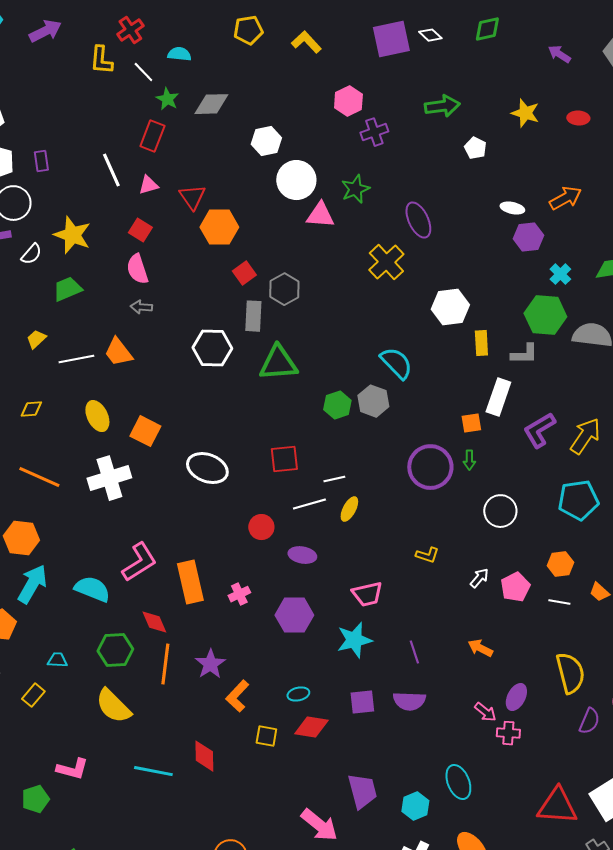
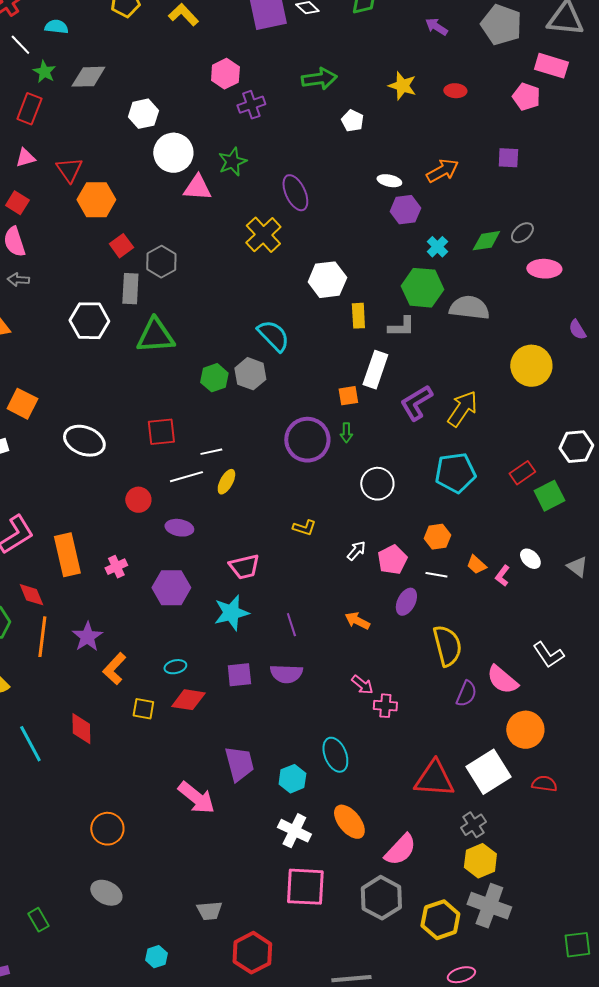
purple ellipse: (516, 697) -> (406, 602), moved
cyan line: (153, 771) -> (30, 744), turned 51

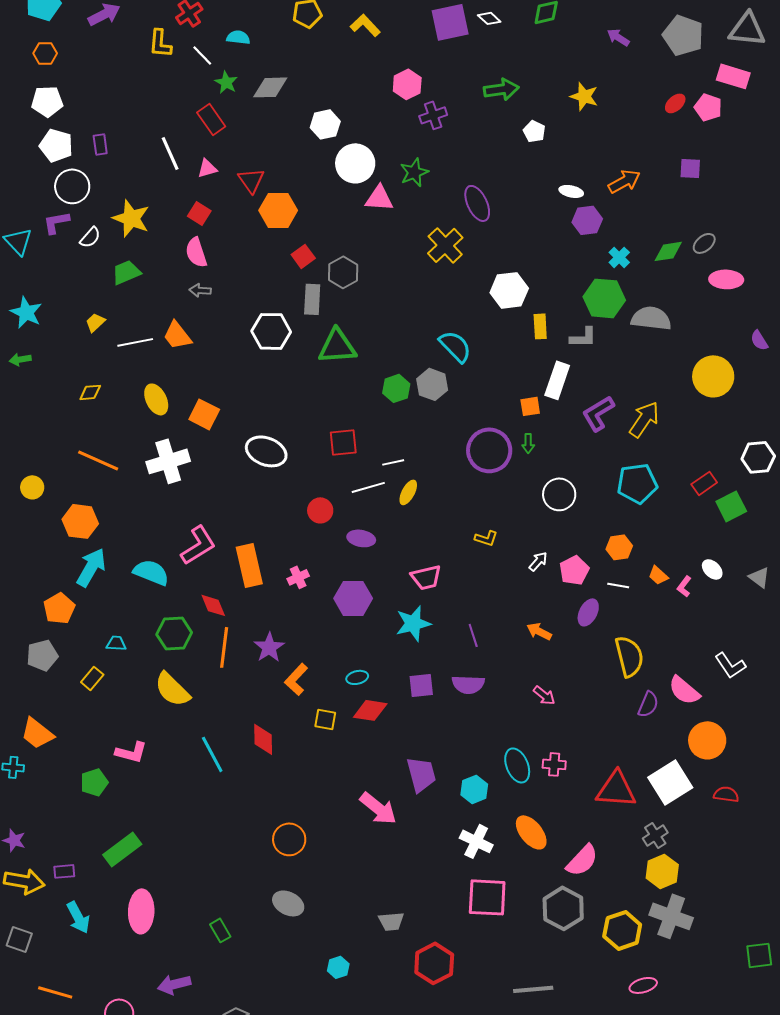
red ellipse: (455, 91) -> (675, 103), moved, turned -45
red rectangle: (29, 109) -> (211, 119), turned -56
pink cross: (385, 706) -> (554, 764), moved

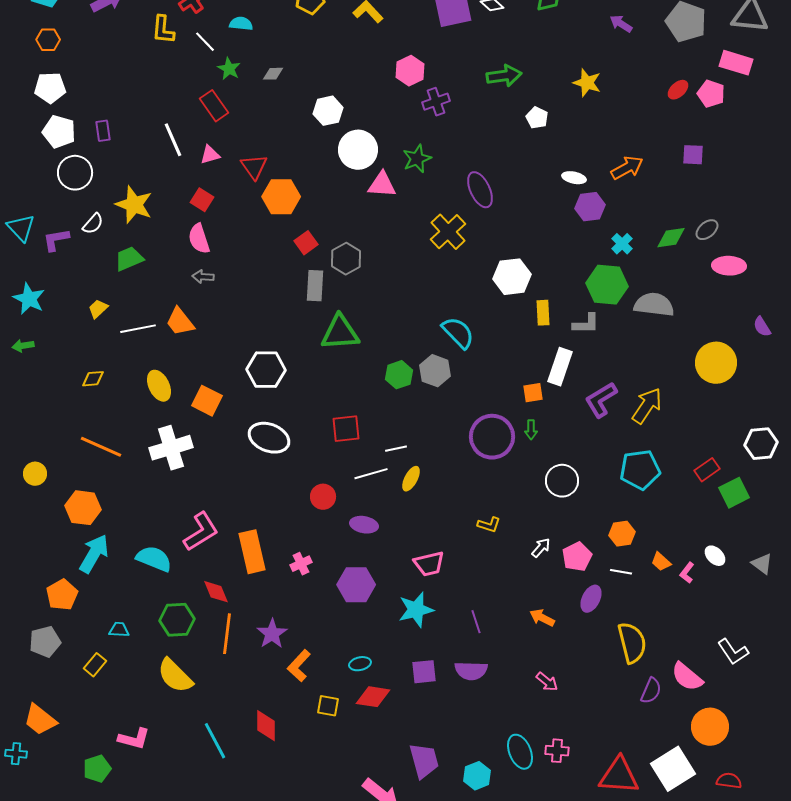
gray diamond: (270, 87) -> (273, 74), size x0.6
purple L-shape: (56, 222) -> (56, 240), moved
white hexagon: (271, 331) -> (266, 370), moved

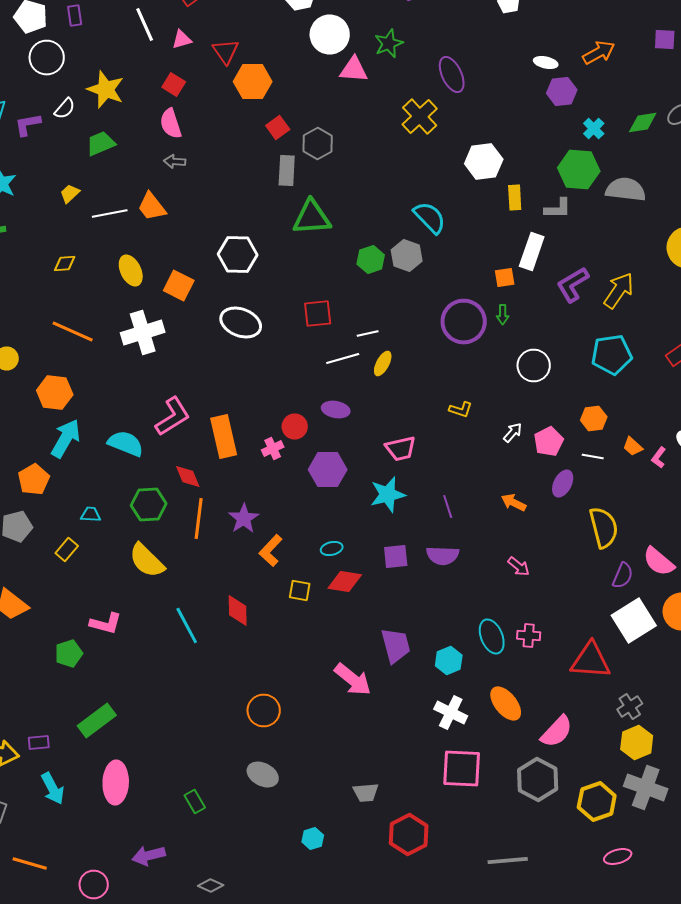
red circle: (323, 497) -> (295, 426), moved
white square: (673, 769) -> (634, 620), moved

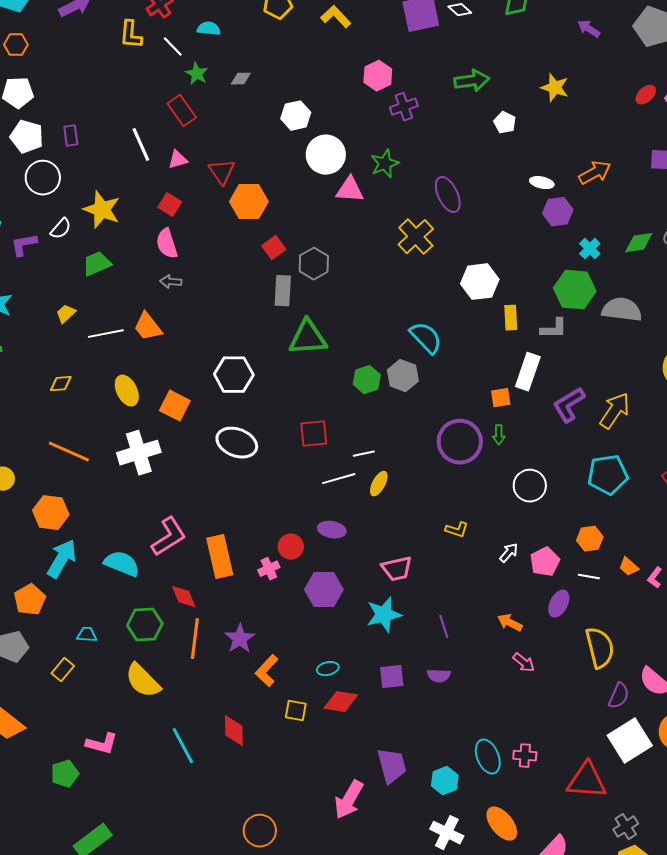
purple semicircle: (443, 556) -> (439, 676), size x0.7
pink arrow: (519, 566) -> (524, 663), moved
pink arrow: (353, 680) -> (349, 800), turned 81

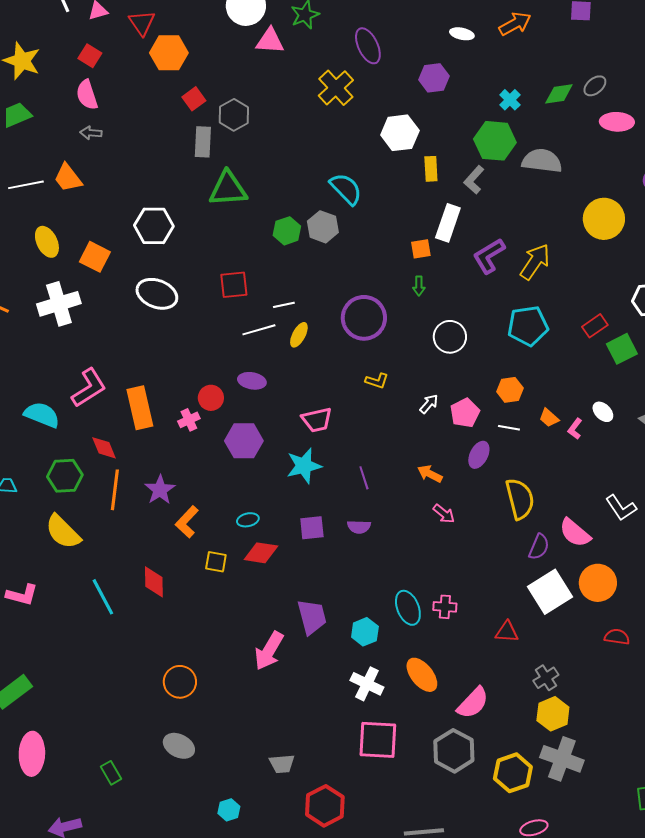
purple hexagon: (558, 212) -> (434, 78), moved
gray L-shape: (554, 329) -> (474, 180), turned 132
purple circle: (460, 442) -> (364, 318), moved
red triangle: (587, 781) -> (507, 632), size x0.6

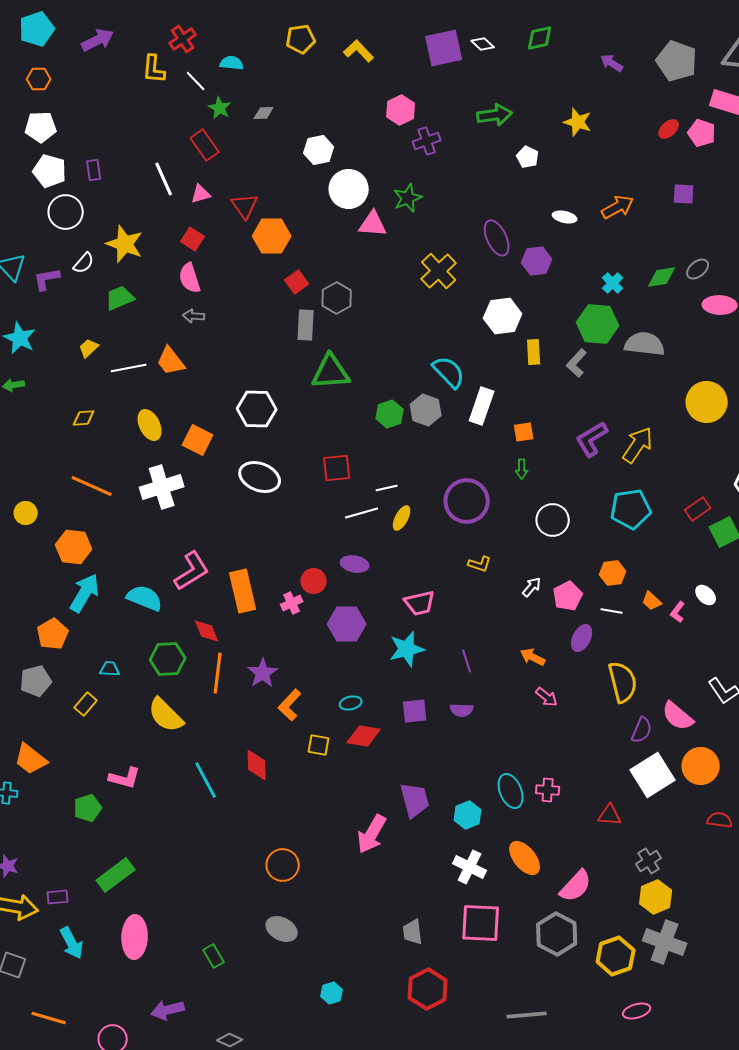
purple ellipse: (368, 46) -> (497, 238), moved
white rectangle: (448, 223) -> (482, 406), moved
gray trapezoid: (282, 764) -> (413, 932), moved, turned 88

